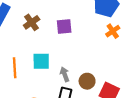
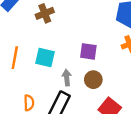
purple square: (64, 26) -> (88, 51), moved
brown circle: (87, 81) -> (93, 80), moved

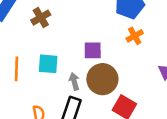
brown circle: (93, 80) -> (102, 79), size x1.6

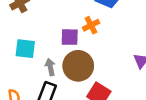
orange cross: (135, 36) -> (91, 25), moved

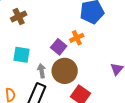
purple square: (70, 37) -> (59, 47), turned 35

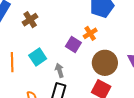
cyan square: (21, 55) -> (38, 57), turned -36
brown circle: (65, 71) -> (105, 63), moved

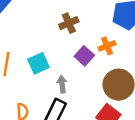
brown cross: (30, 20) -> (69, 23), moved

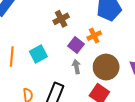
gray arrow: (62, 84) -> (76, 67), moved

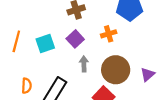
purple square: (76, 45) -> (75, 39), moved

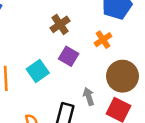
gray arrow: (84, 64) -> (89, 96), moved

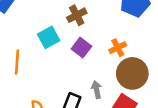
orange cross: (103, 40) -> (118, 48), moved
cyan square: (38, 71) -> (49, 37), moved

